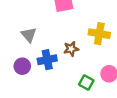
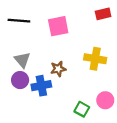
brown star: (71, 49) -> (58, 69), moved
purple circle: (22, 66) -> (20, 80), moved

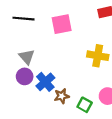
brown star: (58, 69) -> (62, 96), moved
blue cross: (41, 86) -> (45, 82), turned -30

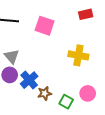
pink square: (62, 24) -> (45, 26), turned 30

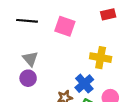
blue cross: (29, 80) -> (84, 84), moved

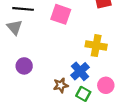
gray triangle: (30, 59) -> (14, 27), moved

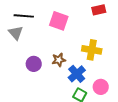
purple circle: (24, 66) -> (34, 64), moved
brown star: (61, 85) -> (59, 60), moved

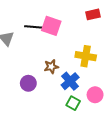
black line: (24, 16) -> (35, 27), moved
purple circle: (34, 64) -> (28, 83), moved

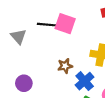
purple circle: (28, 83) -> (24, 83), moved

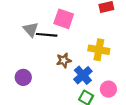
black line: (48, 25) -> (47, 35), moved
gray triangle: (18, 37) -> (31, 29), moved

